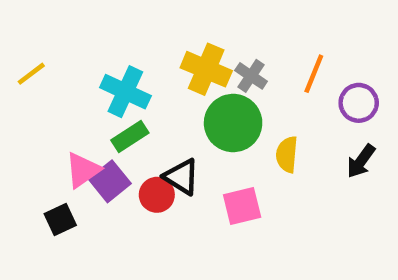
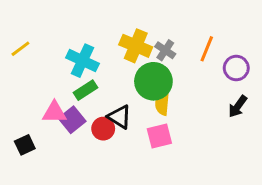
yellow semicircle: (287, 154) -> (162, 103), moved
pink triangle: (83, 170) -> (54, 112), turned 35
black square: (60, 219) -> (25, 145), moved

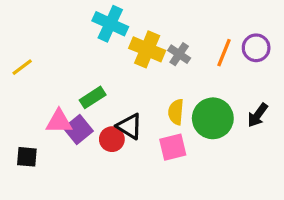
yellow line: (20, 49) -> (22, 67), moved
cyan cross: (82, 61) -> (110, 24), moved
purple circle: (236, 68) -> (256, 48), moved
green circle: (153, 81) -> (213, 118), moved
black square: (25, 145) -> (27, 157), turned 30

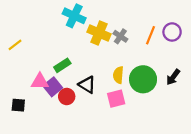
red circle: (112, 139) -> (67, 96), moved

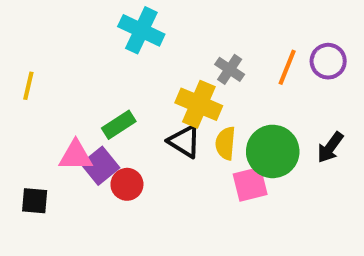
yellow cross: (99, 33) -> (199, 104), moved
yellow line: (15, 45) -> (28, 86), turned -40
black triangle: (87, 85) -> (184, 141), moved
pink square: (116, 99) -> (250, 184), moved

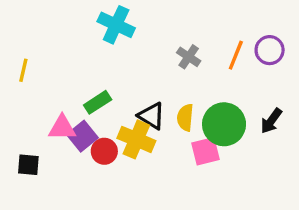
yellow cross: (199, 104) -> (136, 139), moved

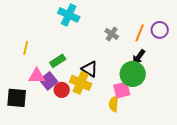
yellow line: (23, 70) -> (26, 48), moved
yellow semicircle: (185, 118) -> (114, 104), moved
black arrow: (271, 121) -> (139, 57), moved
black square: (28, 165) -> (17, 98), size x1.5

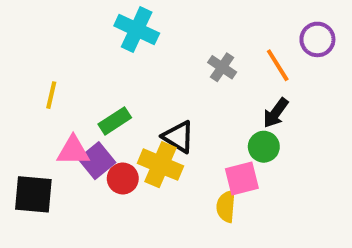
purple circle: (160, 30) -> (317, 39), moved
orange line: (140, 33) -> (278, 65), turned -54
green circle: (133, 74) -> (264, 147), size x0.6

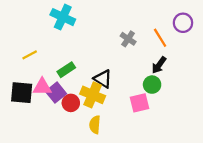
cyan cross: (137, 30) -> (63, 17), moved
yellow line: (51, 95) -> (30, 55), turned 49
black square: (33, 194) -> (22, 93), moved
yellow semicircle: (226, 206) -> (95, 125), moved

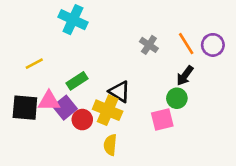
purple circle: (183, 23) -> (213, 45), moved

